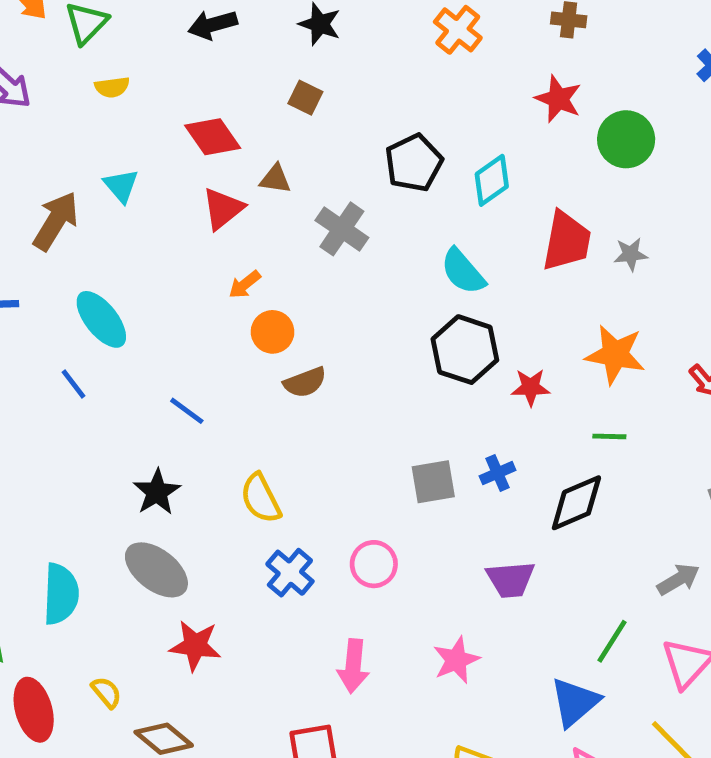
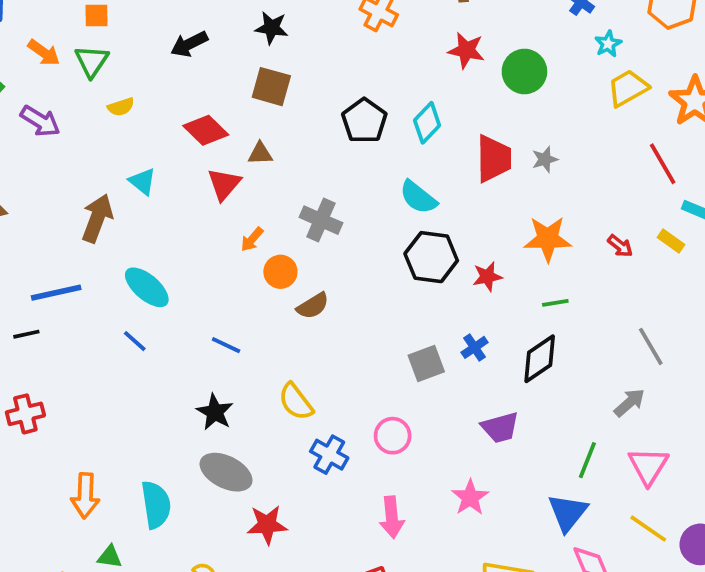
brown square: (305, 98) -> (271, 87), size x1.5
gray cross: (342, 229) -> (321, 220), moved

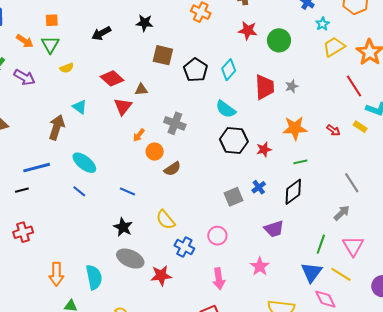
brown square: (271, 87) -> (163, 55), moved
red star: (267, 525) -> (161, 275), moved
yellow line: (648, 529) -> (341, 274), moved

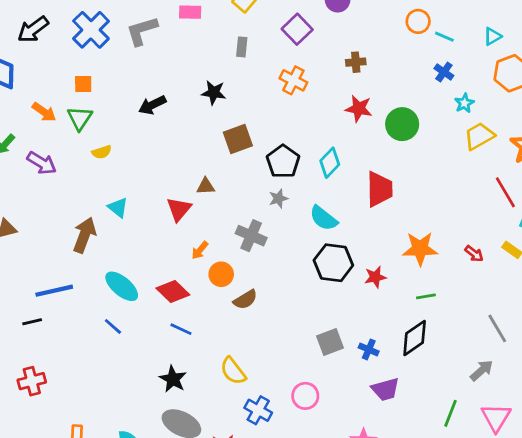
brown square: (163, 55) -> (238, 139), turned -35
red diamond: (112, 78) -> (173, 291), moved
gray star: (292, 86) -> (278, 199), moved
blue cross: (259, 187) -> (369, 349), moved, turned -32

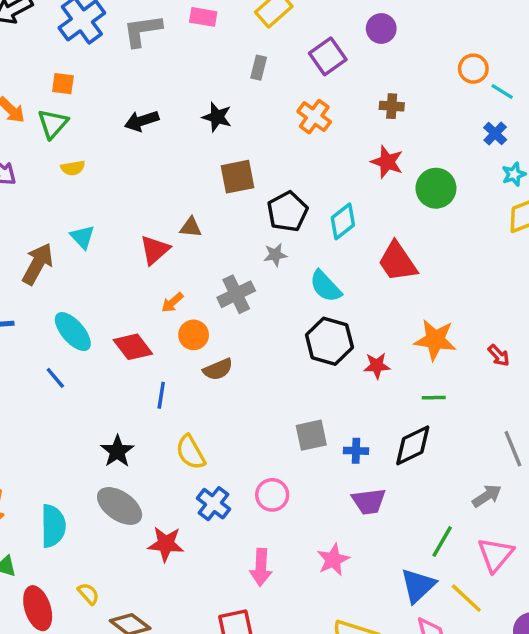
red trapezoid: (380, 189) -> (397, 262), turned 138
gray cross: (251, 236) -> (236, 294), turned 32
blue line: (181, 329) -> (161, 395), moved, turned 65
blue cross: (369, 349) -> (356, 451), turned -30

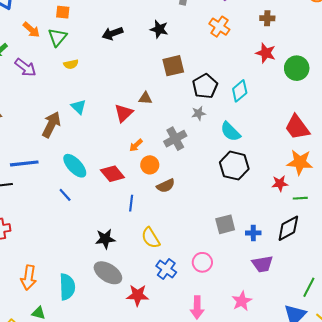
red trapezoid: (397, 262) -> (297, 127), moved
red star: (377, 366) -> (280, 183), moved
black star: (117, 451) -> (105, 239), turned 30

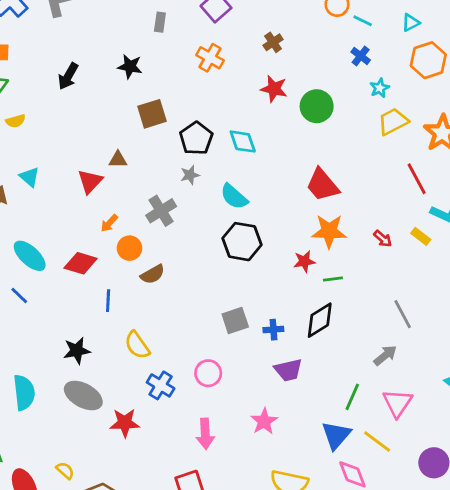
brown cross: (267, 18) -> (273, 42), turned -32
black arrow: (112, 33) -> (68, 76), turned -36
cyan diamond: (240, 91) -> (243, 142), turned -65
red diamond: (112, 174) -> (81, 263), turned -30
cyan semicircle: (67, 287) -> (24, 393), moved

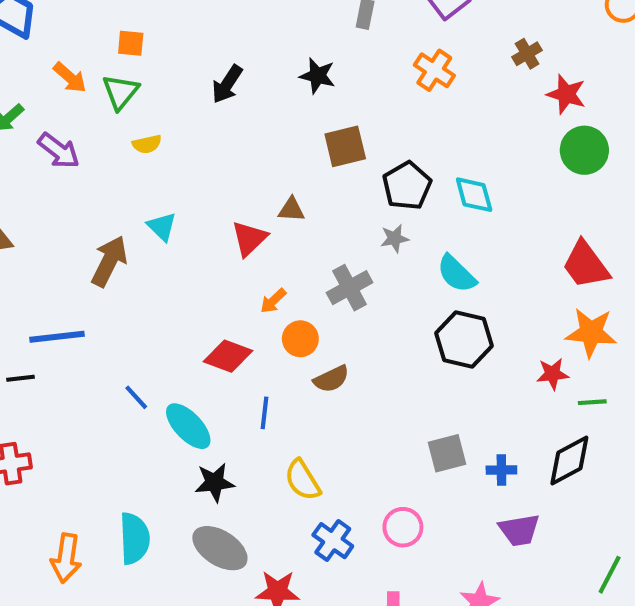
red star: (274, 89) -> (566, 94), moved
cyan ellipse: (30, 256) -> (188, 426), moved

